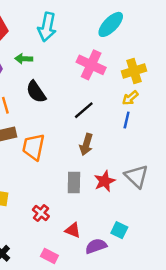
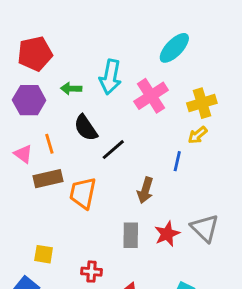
cyan arrow: (47, 27) -> (110, 77), moved
pink cross: (91, 65) -> (151, 96), turned 32
black line: (84, 110) -> (113, 150), moved
blue line: (127, 120) -> (177, 161), moved
red cross: (41, 213) -> (92, 272), turned -35

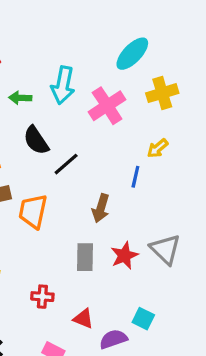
yellow cross: (202, 103) -> (162, 93), moved

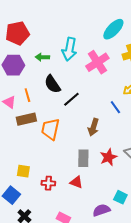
blue line: (135, 177) -> (115, 107), turned -48
red cross: (42, 297) -> (48, 183), moved
red triangle: (83, 319) -> (76, 182), moved

